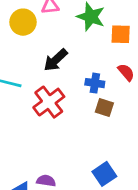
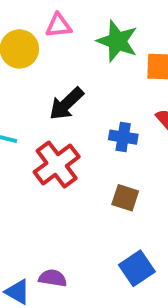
brown square: (104, 108) -> (125, 198), moved

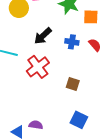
blue cross: (123, 137) -> (72, 42), moved
blue square: (137, 268) -> (79, 120), turned -30

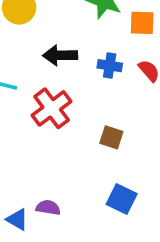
black arrow: (43, 36) -> (60, 55), turned 42

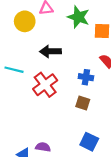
blue cross: (110, 66) -> (86, 77), moved

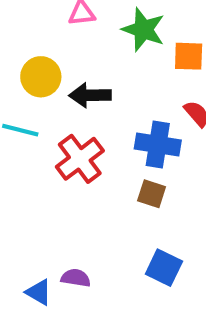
yellow circle: (25, 21) -> (41, 77), moved
blue cross: (86, 77) -> (158, 144), size x1.5

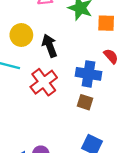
black arrow: (90, 95) -> (50, 46), turned 70

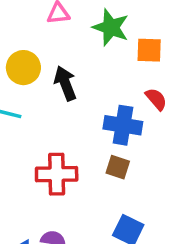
red cross: (44, 82) -> (57, 174), moved, turned 36

